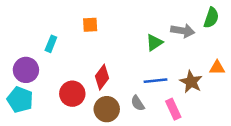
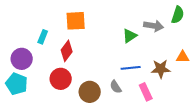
orange square: (90, 25) -> (76, 21), size x1.5
red diamond: (102, 77) -> (67, 51), moved
brown star: (191, 82) -> (161, 69), turned -30

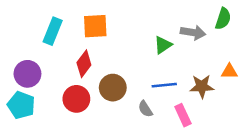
cyan rectangle: (43, 37) -> (53, 31), moved, size x1.5
brown circle: (90, 92) -> (113, 88), moved

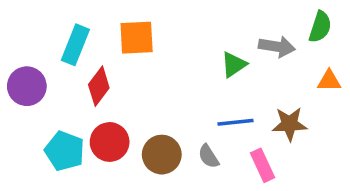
red diamond: (84, 64) -> (99, 86), moved
orange triangle: (229, 71) -> (329, 81), moved
purple circle: (27, 74) -> (27, 86), moved
brown circle: (113, 88) -> (162, 155), moved
cyan pentagon: (21, 105) -> (65, 151), moved

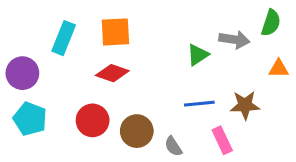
red diamond: (99, 86) -> (112, 73), moved, turned 72
cyan pentagon: (65, 151) -> (30, 119), moved
gray semicircle: (209, 156) -> (173, 146), moved

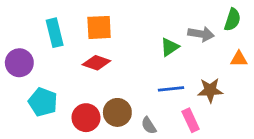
cyan rectangle: (64, 38) -> (55, 33), turned -36
cyan pentagon: (30, 119) -> (43, 102), moved
red circle: (93, 120) -> (86, 118), moved

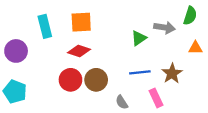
brown star: (210, 90) -> (172, 73), turned -30
cyan pentagon: (43, 102) -> (15, 92), moved
brown circle: (117, 112) -> (96, 80), moved
red circle: (86, 118) -> (70, 80), moved

